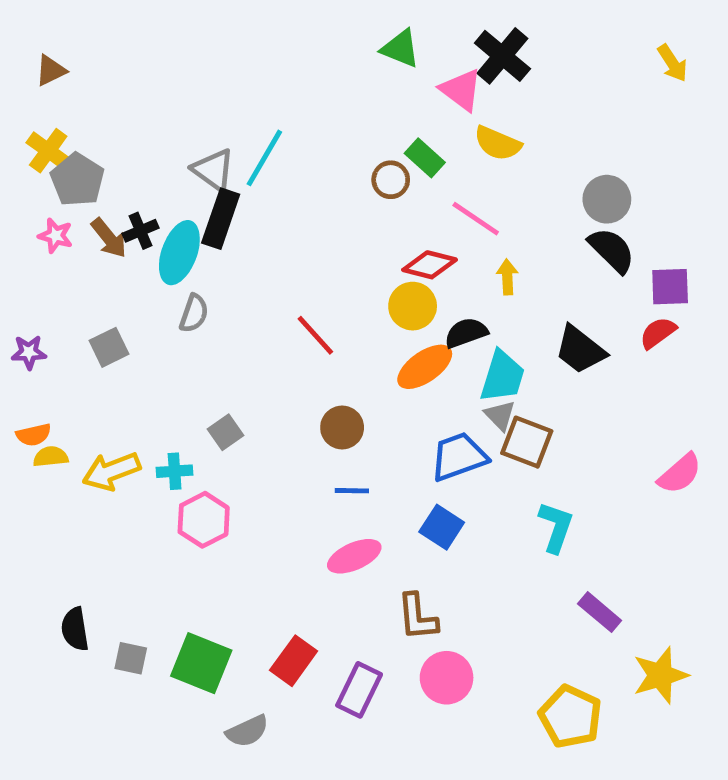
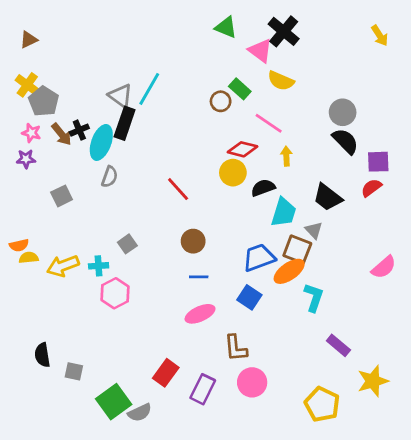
purple star: (29, 352) -> (26, 159), moved
orange ellipse: (425, 367) -> (289, 271), moved
gray triangle: (500, 415) -> (314, 230), moved
green square: (201, 663) -> (114, 402), moved, turned 32

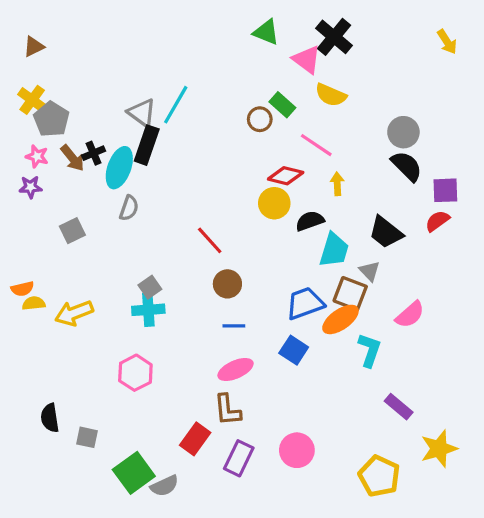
red line: (178, 189) -> (210, 240), moved
cyan cross: (99, 266) -> (148, 310), moved, size x1.4
pink semicircle: (384, 267) -> (410, 315), moved
pink hexagon: (115, 293) -> (135, 373), moved
brown L-shape: (236, 348) -> (227, 410), moved

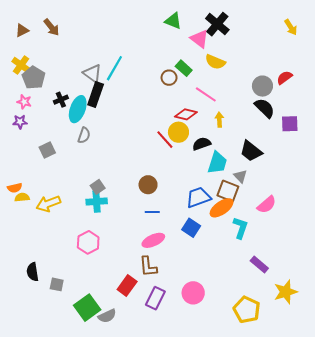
brown arrow: (72, 158) -> (51, 27), moved
red semicircle: (437, 221) -> (285, 78), moved
red line: (210, 240) -> (165, 140), moved

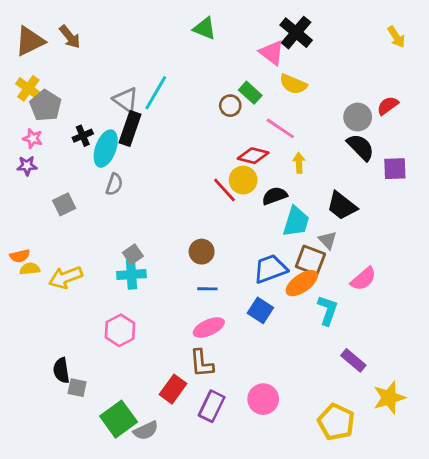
green triangle: (173, 21) -> (204, 28), moved
brown triangle: (22, 30) -> (30, 41), size x1.6
black semicircle: (33, 272) -> (61, 370), moved

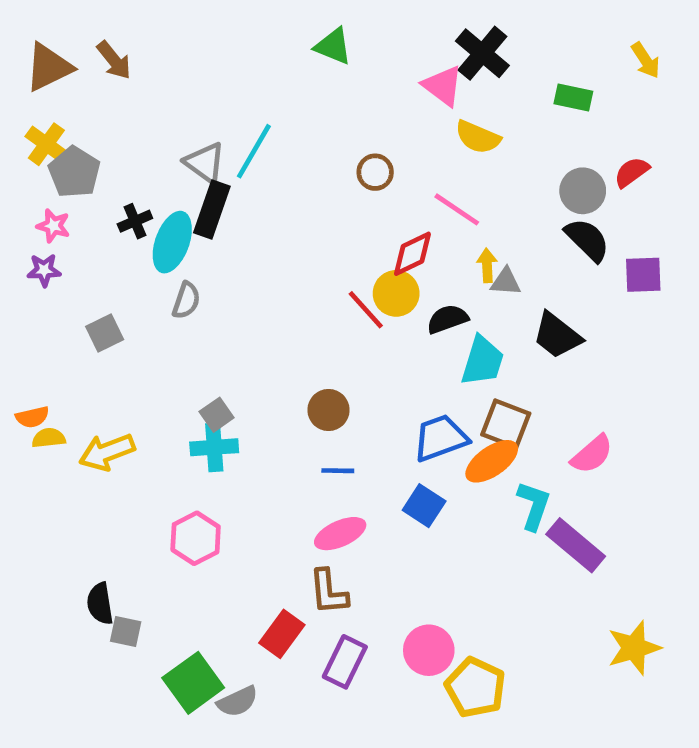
green rectangle: (250, 93) -> (573, 98), moved, turned -30
red diamond: (253, 156) -> (412, 254), turned -40
gray triangle: (328, 240) -> (506, 282), moved, turned -42
purple rectangle: (353, 360) -> (576, 545), moved, size x1.4
yellow pentagon: (336, 422) -> (475, 688), moved

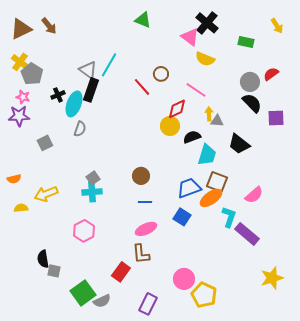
purple star: (44, 270) -> (19, 116), size x1.5
red line: (366, 310) -> (142, 87), moved
yellow semicircle: (49, 438) -> (21, 208), moved
purple rectangle: (345, 662) -> (148, 304), moved

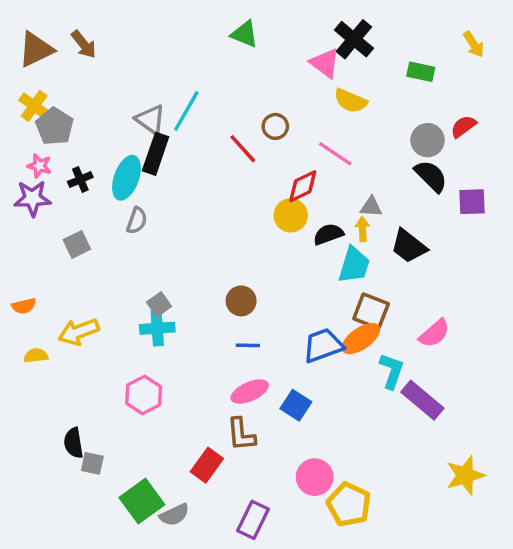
black cross: (58, 95) -> (80, 179), moved
yellow arrow: (209, 114) -> (363, 229), moved
blue trapezoid: (189, 188) -> (323, 345), moved
blue square: (182, 217) -> (296, 405), moved

